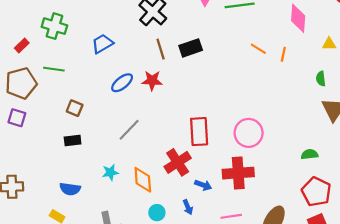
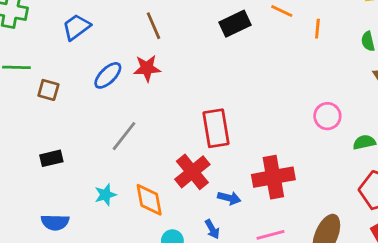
black rectangle: (191, 48) -> (235, 24), moved
orange line: (283, 54) -> (317, 29), moved
brown square: (75, 108) -> (48, 90), moved
pink circle: (249, 133) -> (327, 116), moved, size x0.7

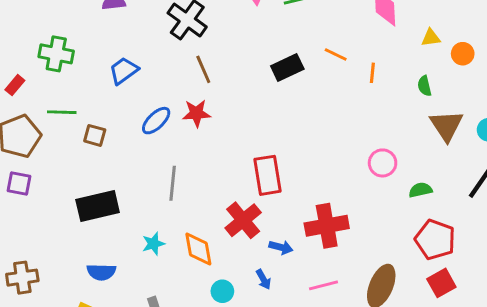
gray line: (124, 136) -> (173, 183), turned -32
black rectangle: (51, 158) -> (98, 206), size x1.8

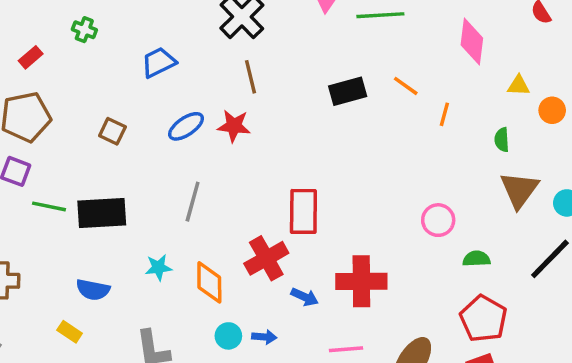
green cross: (56, 54) -> (84, 30), size x0.6
green line: (62, 112) -> (49, 206), moved
blue arrow: (264, 279) -> (264, 337), moved, turned -66

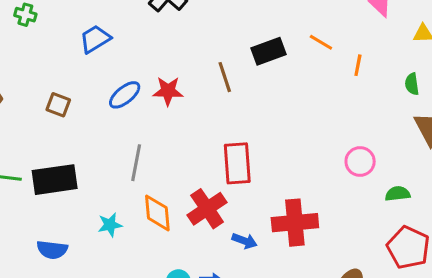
brown line: (251, 77) -> (225, 77), moved
orange diamond: (209, 282) -> (157, 213), moved

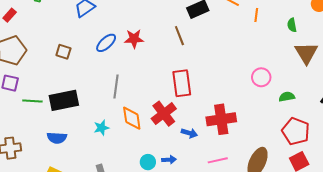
brown line: (225, 77) -> (179, 36), moved
blue semicircle: (52, 250) -> (57, 138), moved

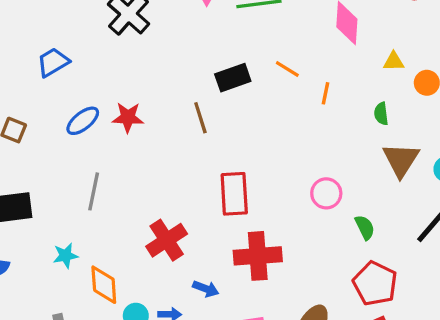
red rectangle: (182, 83) -> (234, 194), moved
green semicircle: (287, 97) -> (365, 227), turned 70
orange diamond: (132, 118) -> (104, 285), moved
blue arrow: (189, 133) -> (206, 289), moved

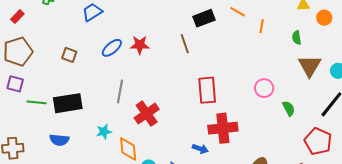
red cross: (167, 240) -> (147, 114), moved
red pentagon: (375, 283) -> (318, 141), moved
blue arrow: (206, 289) -> (200, 149), moved

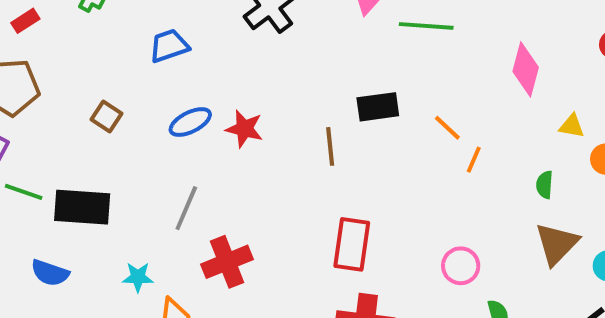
orange line: (238, 12) -> (447, 128), moved
orange line: (262, 26) -> (474, 160), moved

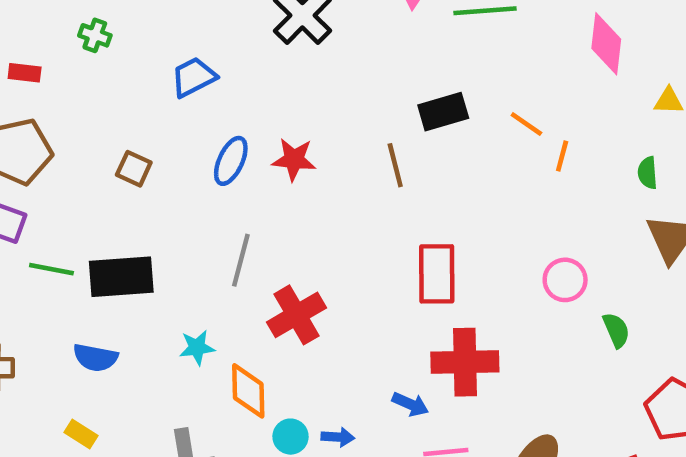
red rectangle: (25, 21) -> (25, 73), turned 48
blue ellipse: (190, 122) -> (231, 161), turned -30

